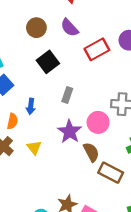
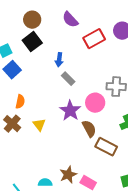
brown circle: (36, 28) -> (32, 20), moved
black square: (48, 62) -> (32, 42), moved
gray rectangle: (67, 95) -> (68, 79), turned -64
blue arrow: (31, 106) -> (59, 60), moved

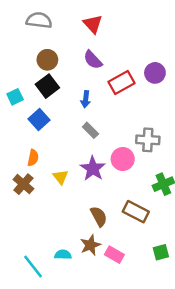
blue arrow: (59, 60) -> (86, 99), moved
blue square: (12, 70) -> (39, 120), moved
yellow triangle: (39, 125) -> (61, 177), moved
brown semicircle: (89, 129) -> (99, 216), moved

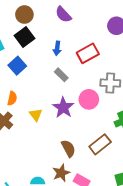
red rectangle: (122, 82) -> (88, 53), moved
brown rectangle: (136, 212) -> (100, 144), turned -65

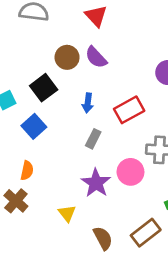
brown circle: (24, 15) -> (67, 57), moved
gray rectangle: (61, 75) -> (93, 139), turned 72
yellow triangle: (36, 115) -> (67, 213), moved

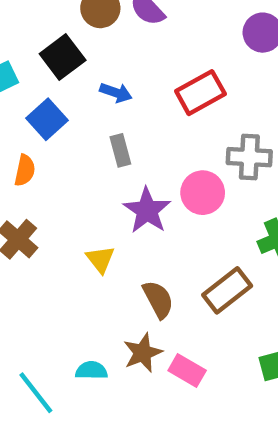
blue arrow: (88, 103) -> (116, 93), moved, turned -78
gray rectangle: (93, 139) -> (120, 150), moved, turned -42
orange semicircle: (27, 171) -> (25, 170), moved

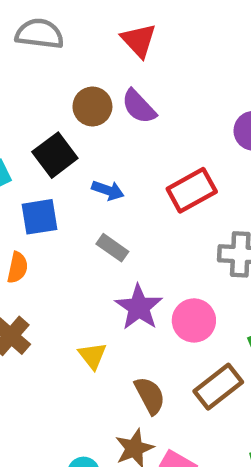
blue square: (47, 119) -> (40, 217), turned 33
gray rectangle: (120, 150) -> (112, 248), turned -40
pink circle: (203, 193) -> (194, 320), moved

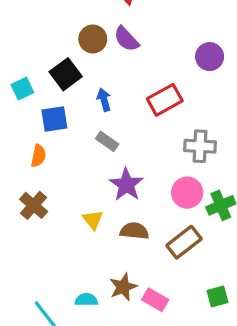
blue arrow: (108, 190) -> (104, 100), turned -125
pink circle: (194, 320) -> (187, 193), moved
brown semicircle: (150, 395) -> (134, 231), moved, turned -56

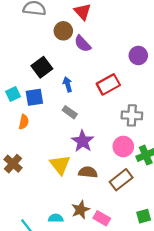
brown circle: (93, 39) -> (63, 31), moved
cyan square: (22, 89) -> (13, 94), moved
brown cross: (34, 205) -> (13, 164), moved
yellow triangle: (93, 220) -> (60, 165), size x1.5

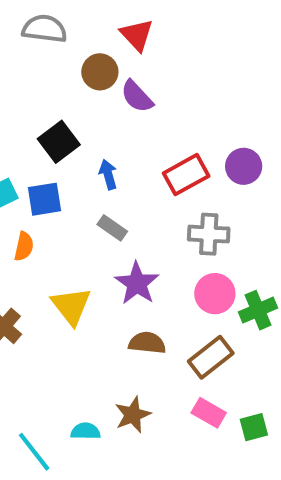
purple circle: (138, 55) -> (244, 166), moved
gray cross: (132, 115) -> (209, 234), moved
yellow triangle: (60, 165) -> (71, 306), moved
pink rectangle: (102, 218) -> (209, 413), moved

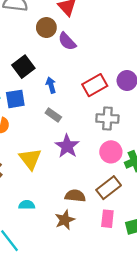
brown semicircle: (147, 343) -> (75, 196), moved
pink rectangle: (209, 413) -> (107, 219), turned 66
cyan semicircle: (86, 431) -> (27, 205), moved

